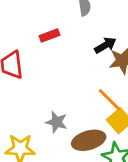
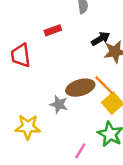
brown ellipse: (89, 140) -> (80, 88), moved

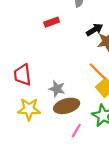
red trapezoid: (21, 55) -> (23, 75), moved
brown ellipse: (80, 88) -> (67, 106), moved

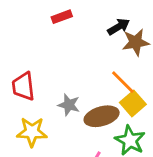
brown ellipse: (67, 106) -> (102, 116), moved

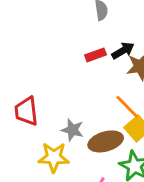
red rectangle: (62, 17) -> (96, 55), moved
yellow star: (32, 132) -> (54, 157), moved

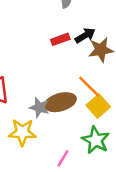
brown ellipse: (106, 141) -> (60, 102), moved

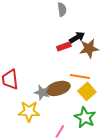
red rectangle: (60, 39) -> (64, 46), moved
orange line: (89, 86) -> (80, 76), turned -36

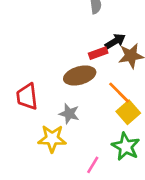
orange line: (80, 76) -> (119, 93), turned 36
brown ellipse: (58, 88) -> (80, 75), moved

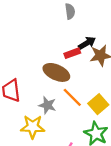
brown ellipse: (80, 75) -> (56, 72), turned 40
orange line: (119, 93) -> (72, 97), moved

